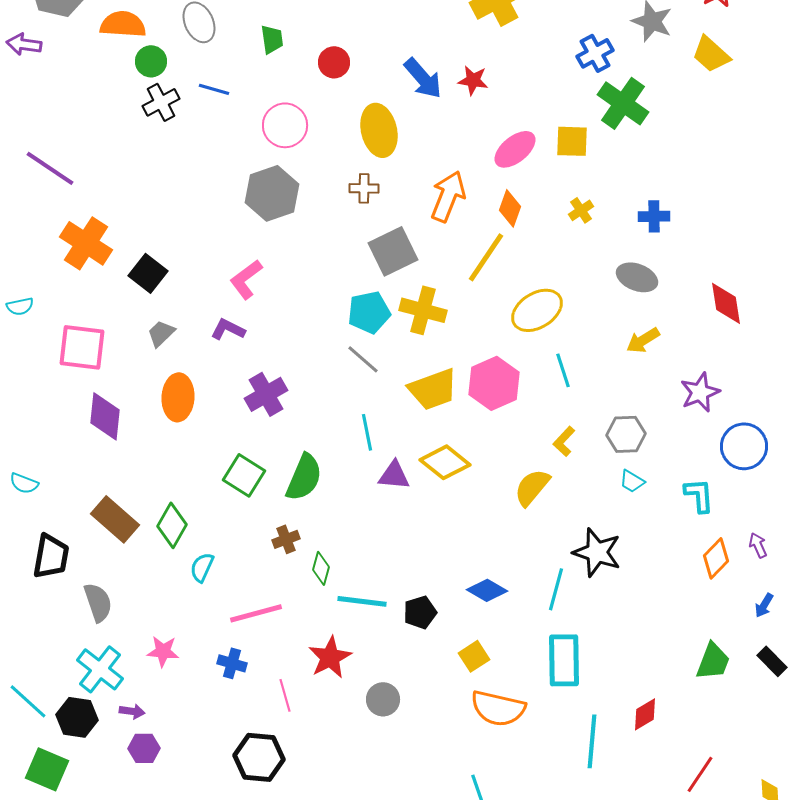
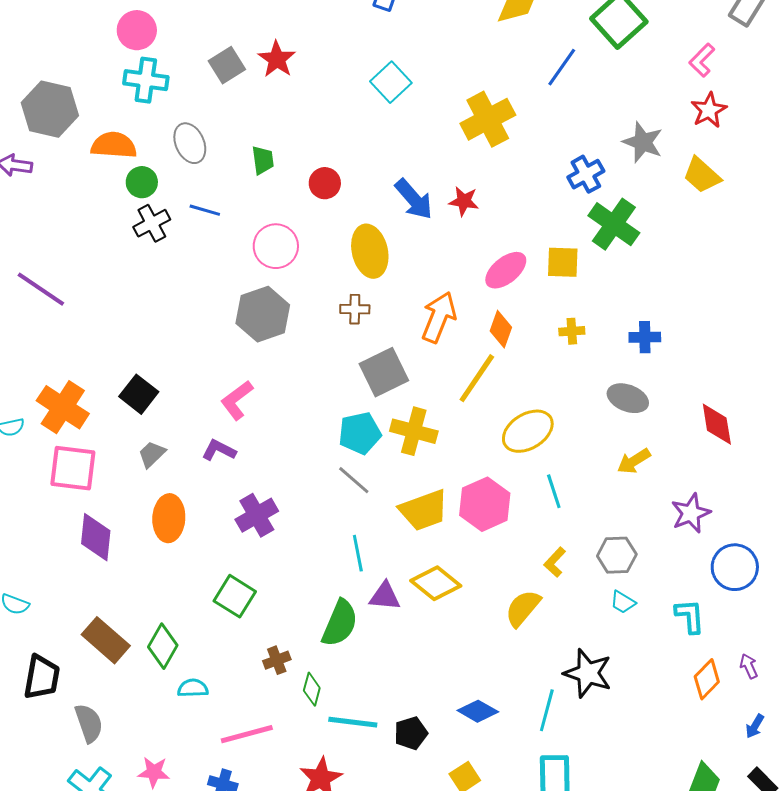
yellow cross: (581, 210) -> (572, 331), turned 30
orange cross: (86, 243) -> (63, 407), moved
green semicircle: (304, 477) -> (340, 623), moved
cyan semicircle: (202, 567) -> (193, 688), turned 64

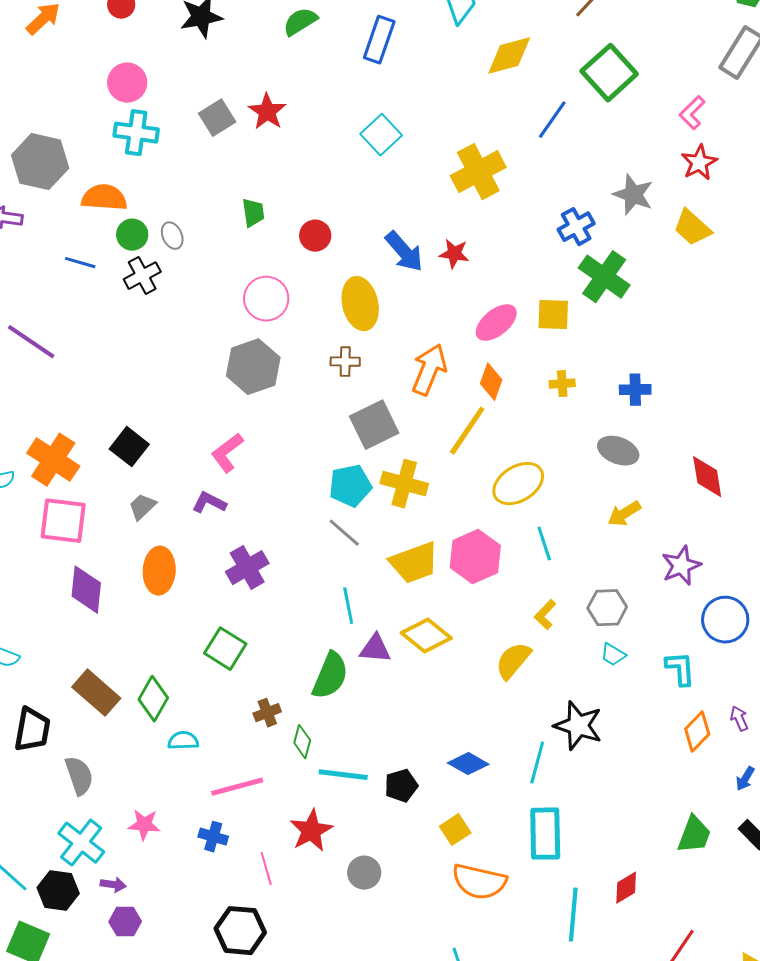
gray ellipse: (190, 143) -> (172, 236), moved, size x0.7
blue line: (205, 210) -> (80, 263), moved

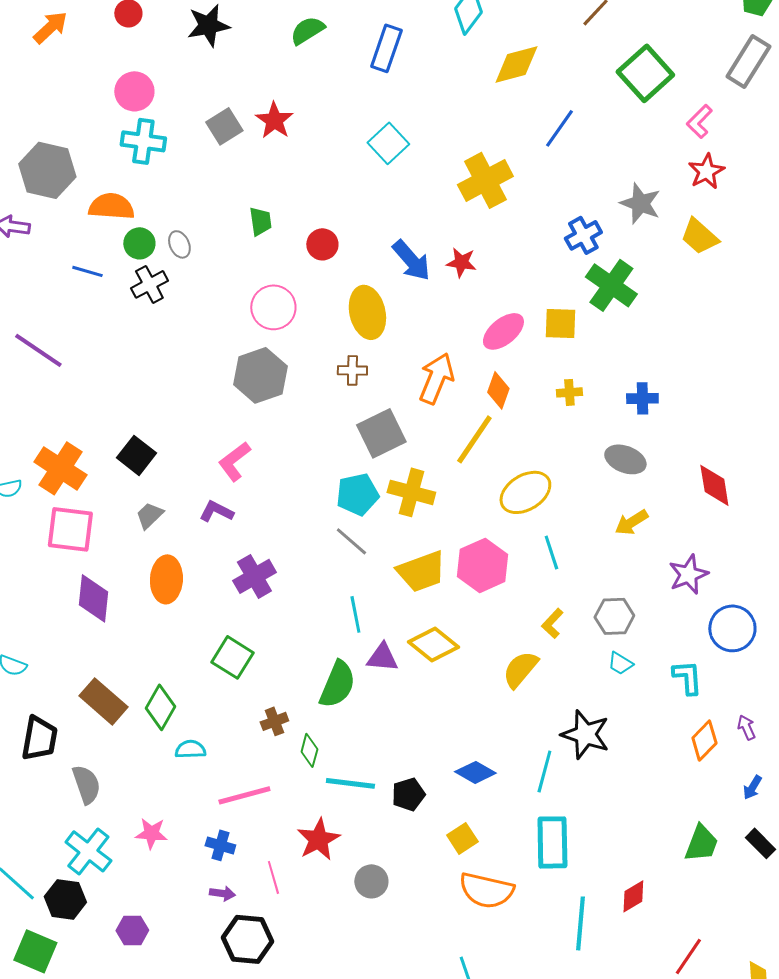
green square: (609, 73) -> (645, 73), moved
purple arrow: (113, 885) -> (222, 893), moved

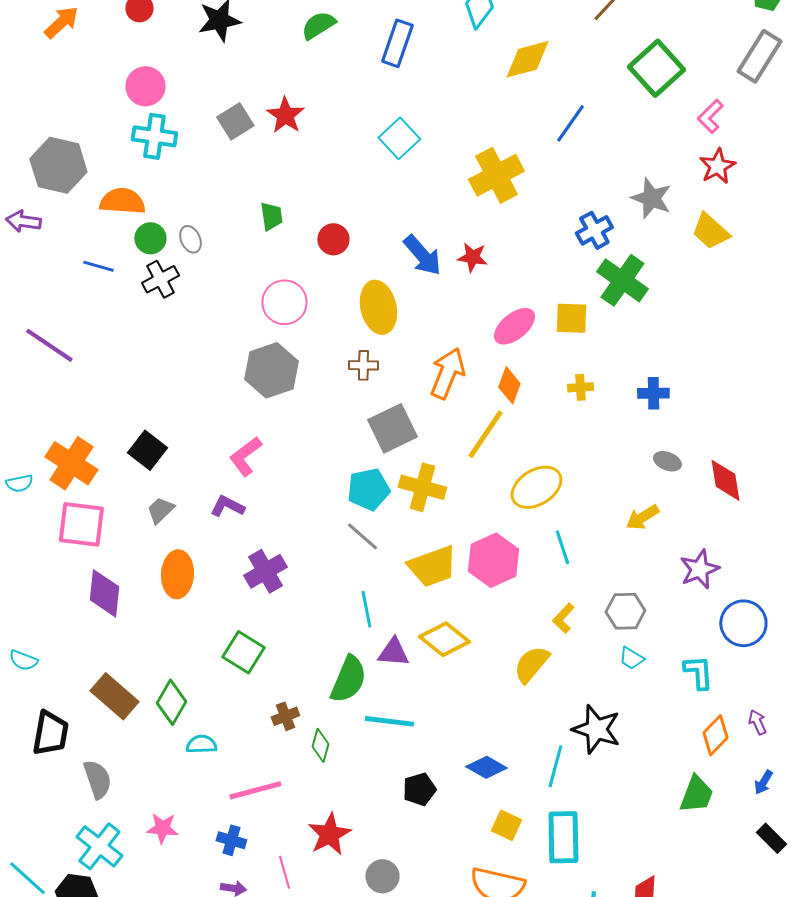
gray ellipse: (625, 459) -> (667, 461), moved, size x0.7
cyan line: (350, 783) -> (389, 721), moved
yellow square: (462, 838) -> (506, 825), moved, turned -32
green trapezoid: (701, 843) -> (696, 794), moved

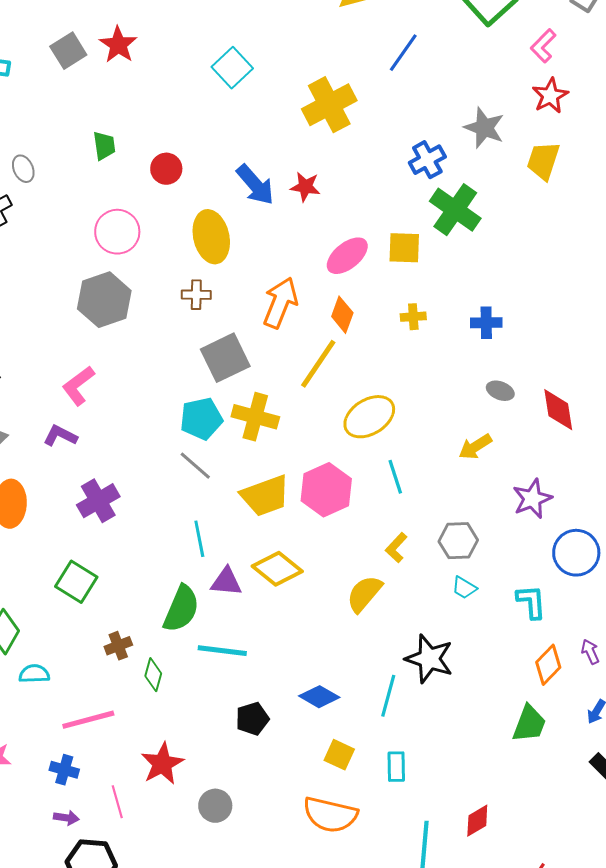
yellow trapezoid: (710, 231) -> (543, 161), turned 66
cyan rectangle: (563, 837) -> (396, 767), size x0.6

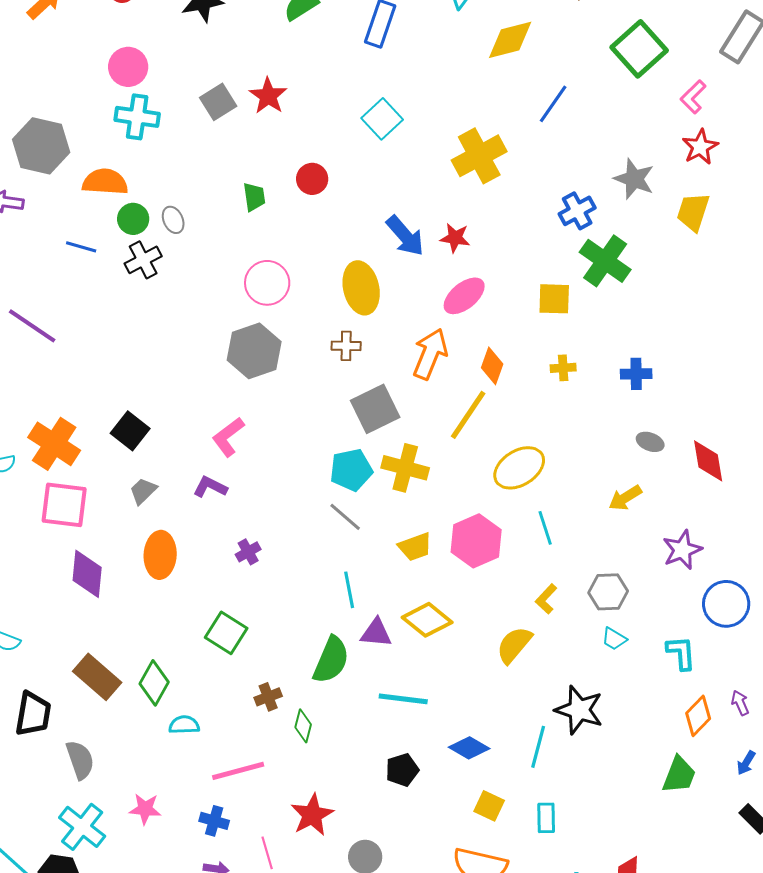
red circle: (166, 169) -> (312, 179), moved
pink ellipse: (347, 256) -> (464, 296), moved
yellow trapezoid: (265, 496) -> (415, 547), size x0.7
purple cross: (98, 501) -> (248, 552), size x0.6
cyan line: (222, 651) -> (403, 699), moved

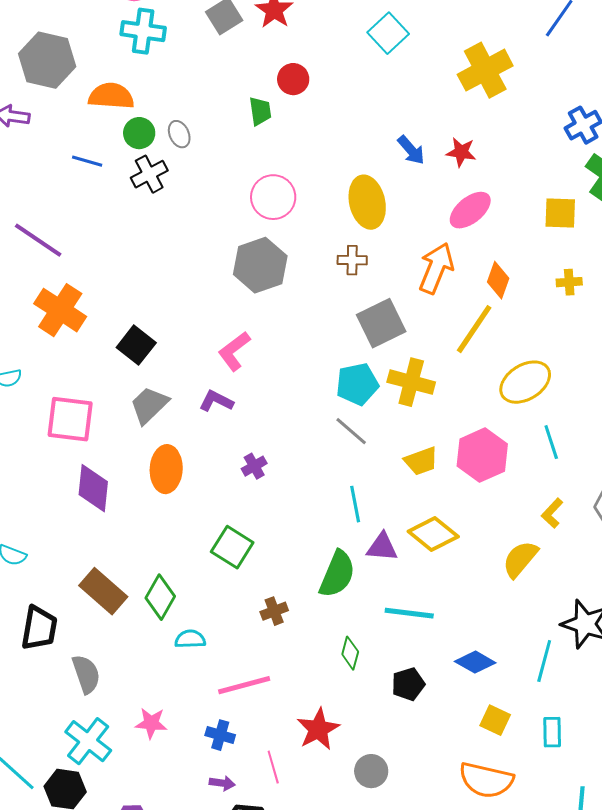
red circle: (312, 179) -> (293, 79), moved
blue arrow: (405, 236) -> (411, 150), size x0.7
orange cross: (54, 444) -> (60, 310), moved
gray trapezoid: (143, 491) -> (149, 405), size x1.4
green diamond: (303, 726) -> (350, 653), moved

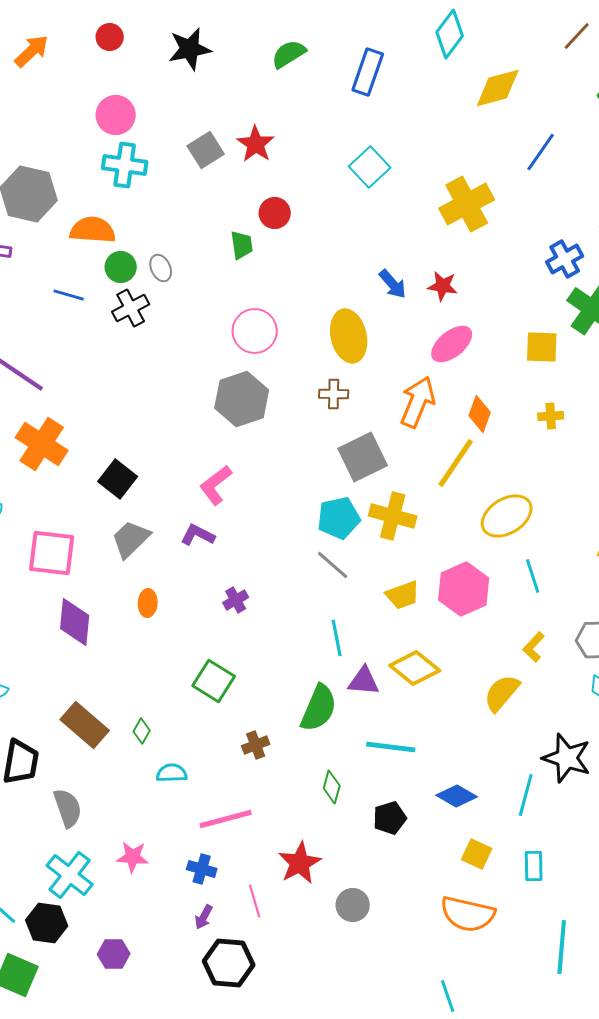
orange ellipse: (166, 469) -> (148, 603), size x0.6
green diamond: (160, 597) -> (142, 731), size x0.6
purple arrow: (222, 783) -> (204, 917), turned 110

